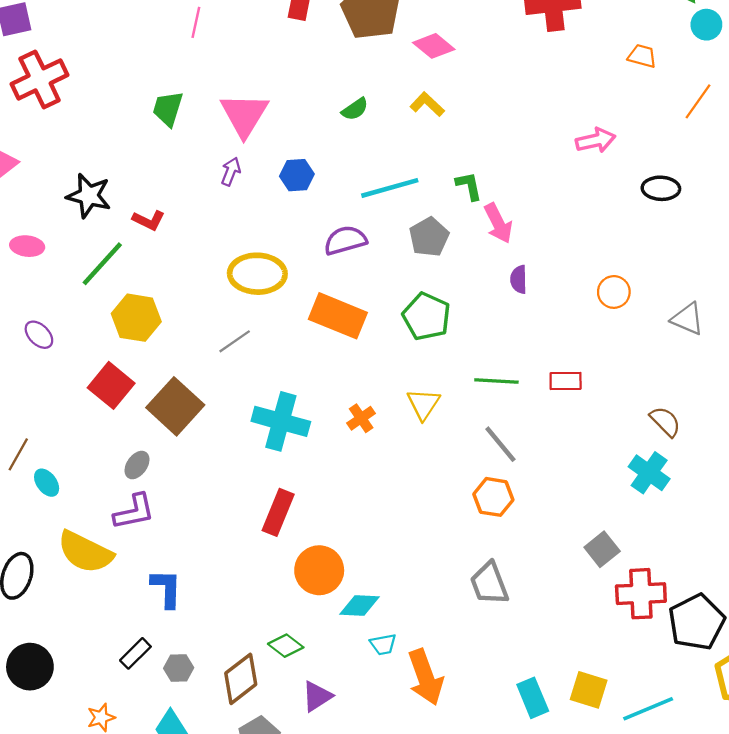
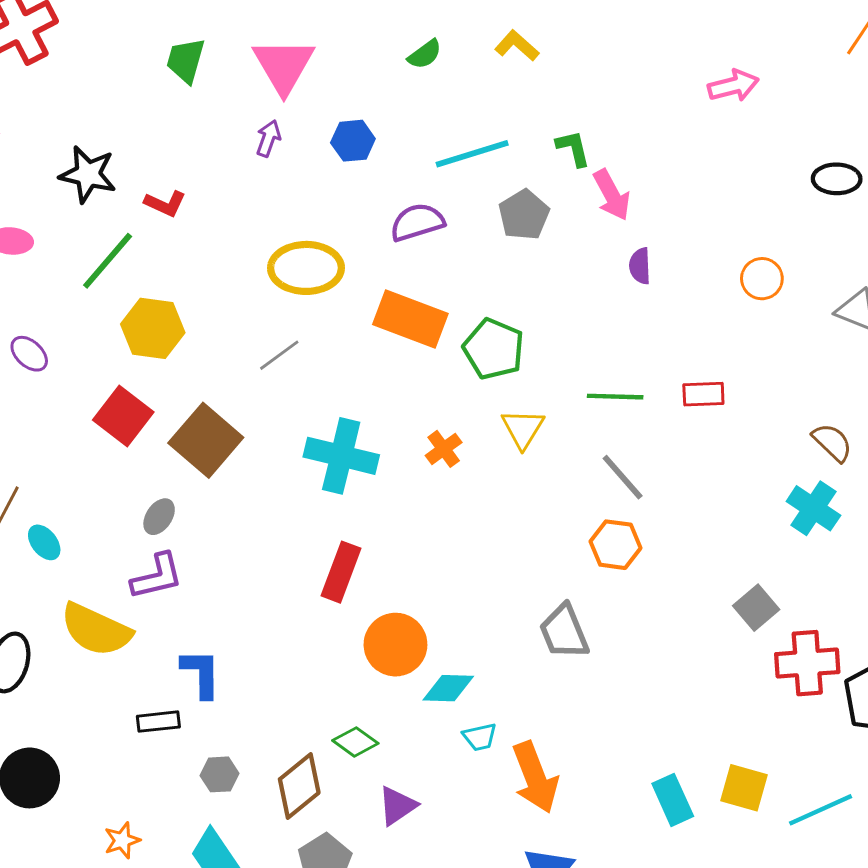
black ellipse: (661, 188) -> (837, 179), moved
green pentagon: (426, 316) -> (494, 349), moved
gray trapezoid: (489, 583) -> (564, 632), moved
black rectangle: (135, 653) -> (158, 722), moved, turned 40

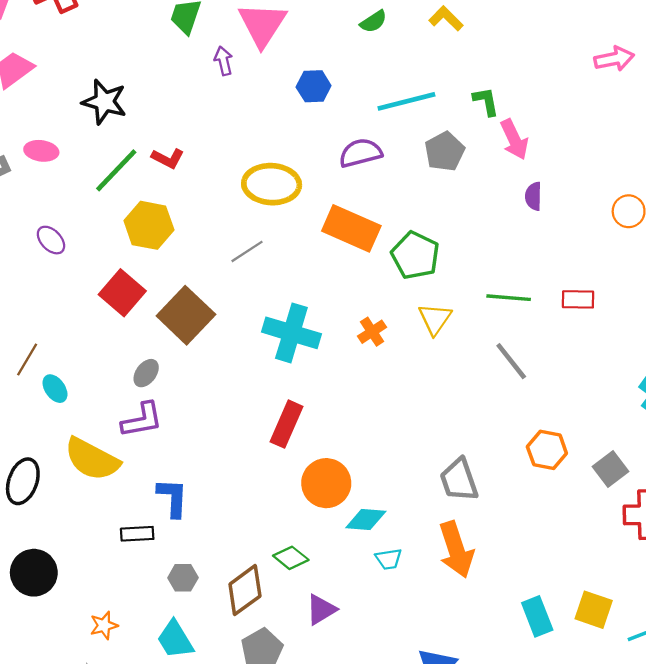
purple arrow: (268, 138) -> (224, 61), moved, turned -36
red L-shape: (165, 204) -> (168, 158), moved
orange hexagon: (615, 545) -> (547, 450), moved
orange arrow: (535, 777) -> (456, 549), moved

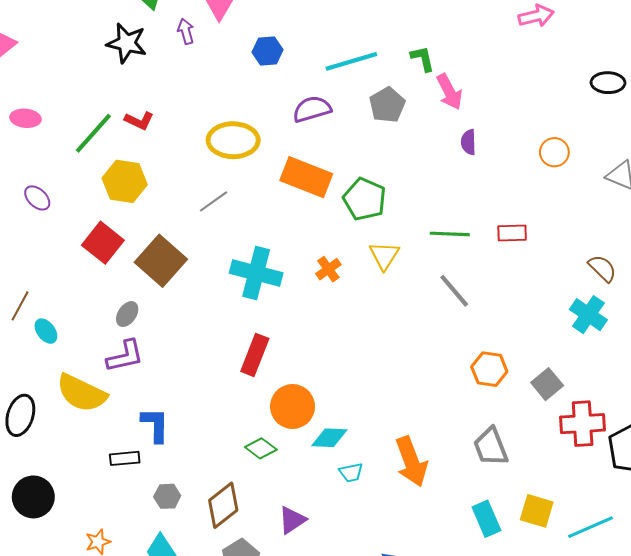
black star: (104, 102) -> (127, 43), moved
gray trapezoid: (459, 480) -> (491, 447), moved
green diamond: (291, 558) -> (261, 448), moved

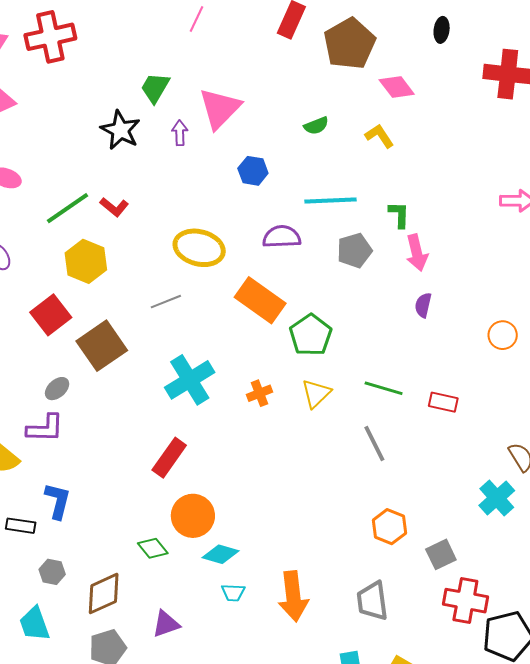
cyan cross: (256, 273) -> (190, 380), turned 30

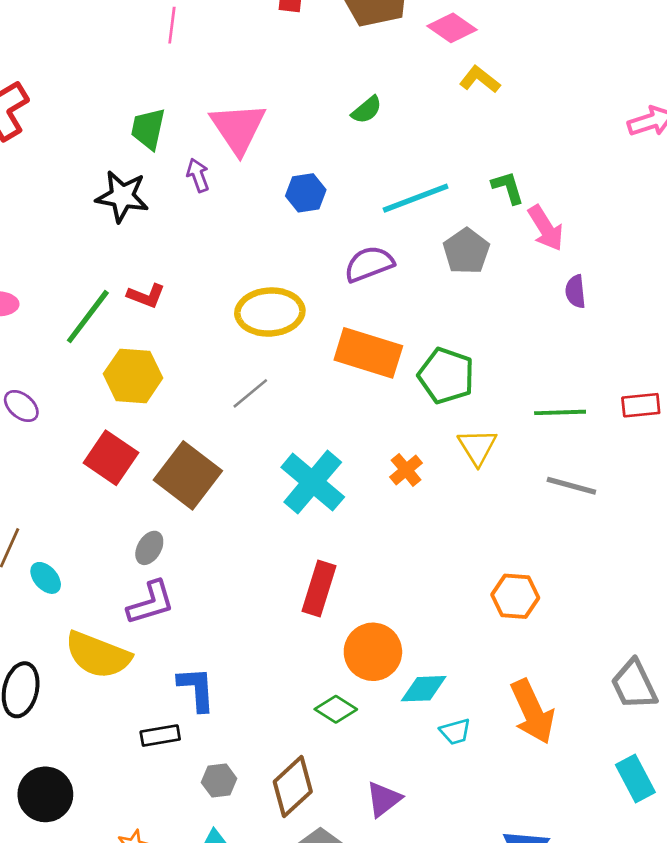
yellow L-shape: (379, 136) -> (480, 80), moved
gray line: (374, 444) -> (571, 486), turned -30
orange hexagon: (389, 527) -> (515, 596), moved

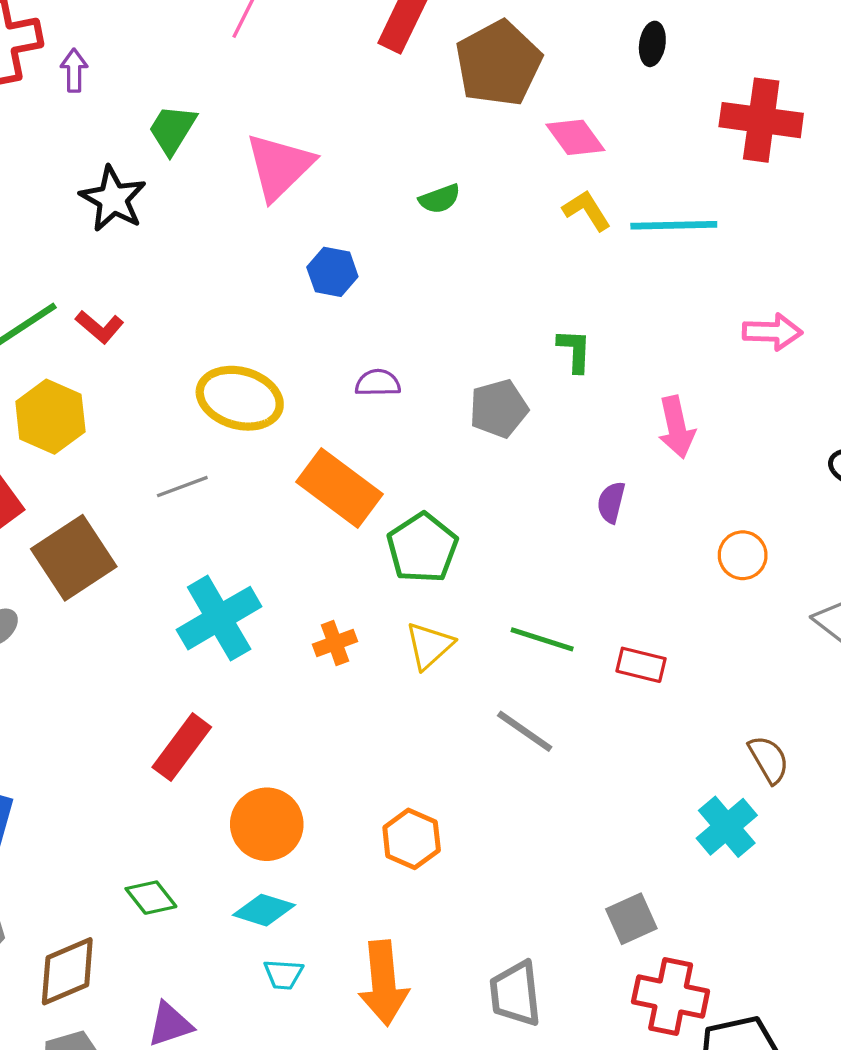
purple arrow: (198, 175) -> (74, 70), moved
cyan line: (416, 198) -> (674, 225), moved
pink arrow: (546, 228) -> (677, 427), moved
purple semicircle: (369, 264) -> (378, 383), size x0.7
orange circle: (373, 652) -> (267, 824), moved

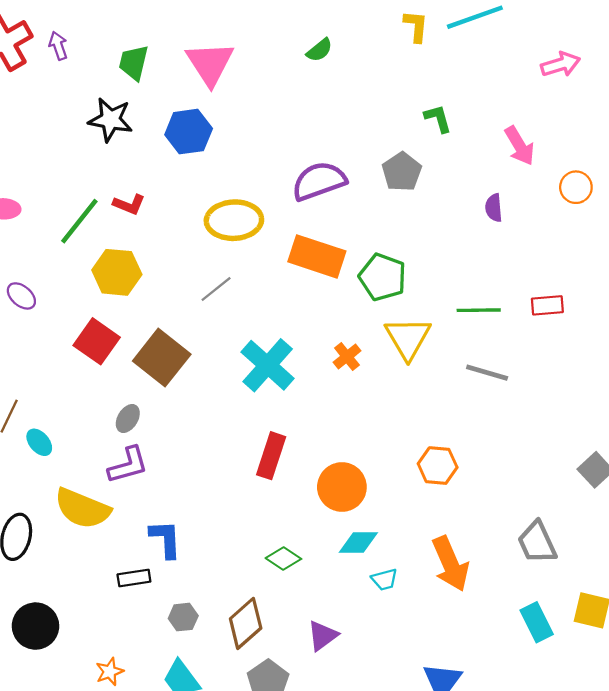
yellow L-shape: (587, 210) -> (416, 26), turned 56
blue hexagon: (332, 272) -> (189, 132), moved, size x1.4
purple semicircle: (378, 383) -> (319, 181), size x1.8
orange circle: (743, 555) -> (576, 187), moved
yellow triangle: (429, 646) -> (408, 338), size x1.4

